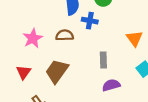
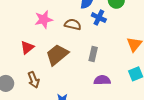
gray rectangle: (103, 60) -> (93, 54), moved

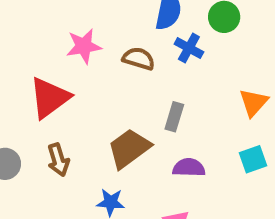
red triangle: (27, 47) -> (50, 98), size x1.6
brown trapezoid: (57, 55) -> (129, 148), moved

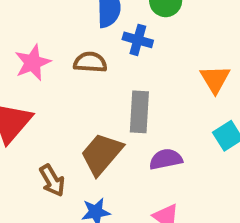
gray rectangle: (174, 117) -> (139, 112), size x1.4
brown arrow: (58, 160) -> (52, 180), moved

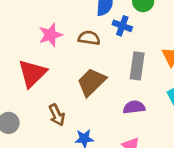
gray rectangle: (139, 112) -> (137, 66), moved
brown trapezoid: (102, 154) -> (92, 82), moved

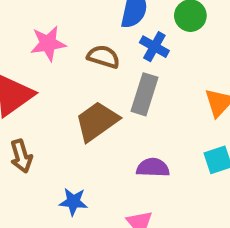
gray rectangle: (137, 66) -> (144, 94), moved
brown arrow: (57, 115) -> (21, 156), moved

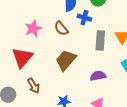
brown semicircle: (103, 57) -> (61, 28), turned -133
gray rectangle: (144, 94) -> (100, 40), moved

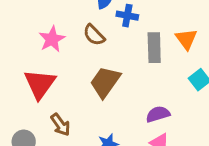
purple semicircle: (98, 76) -> (158, 114), moved

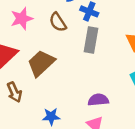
gray rectangle: (154, 48) -> (91, 40), moved
brown trapezoid: (105, 82) -> (41, 63), moved

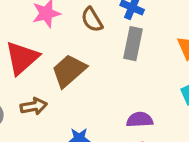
brown arrow: (14, 92) -> (34, 106), turned -78

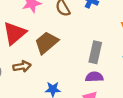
gray rectangle: (133, 44) -> (95, 52), moved

